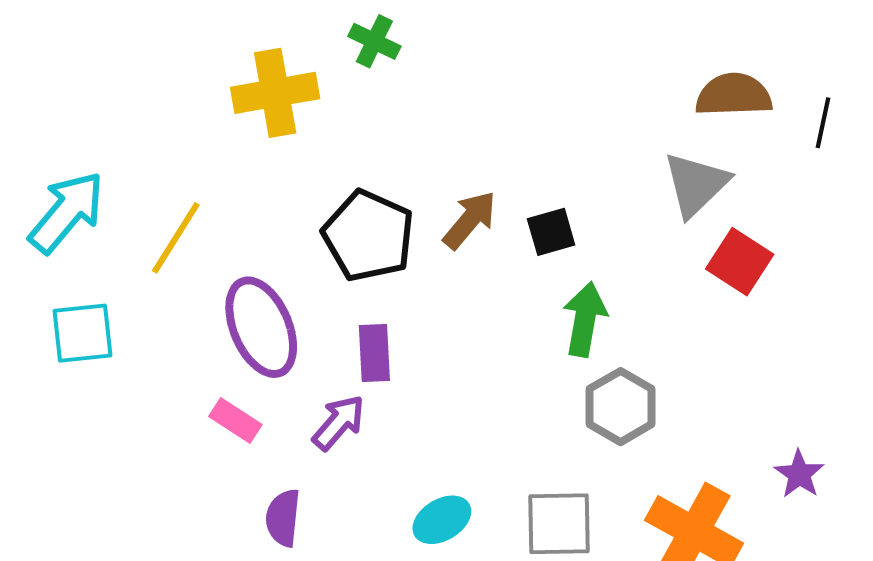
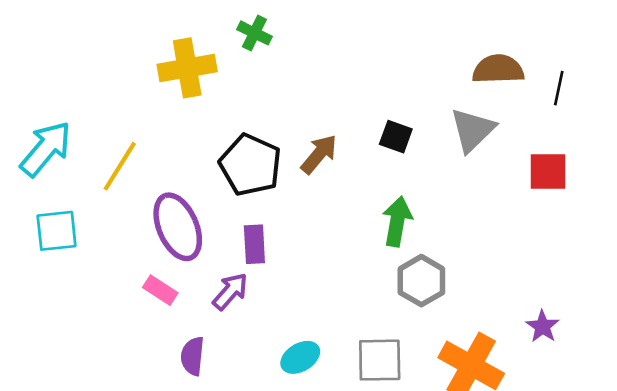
black square: (551, 232) -> (396, 137), moved, turned 36
red square: (740, 262) -> (548, 172), moved, turned -33

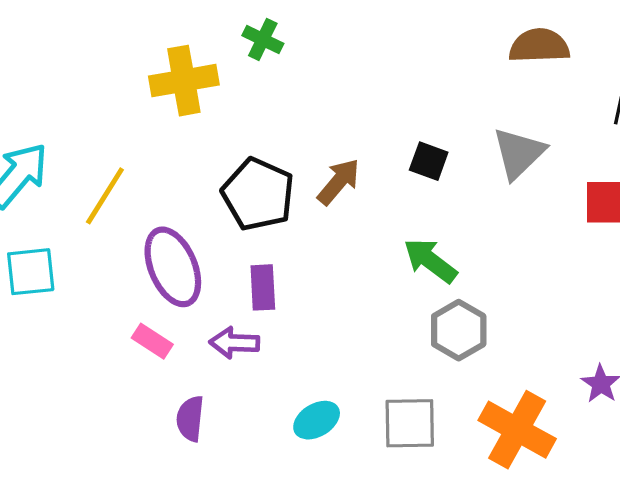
brown semicircle: (498, 69) -> (539, 46), moved
green arrow: (397, 221) -> (430, 261), turned -63
purple arrow: (230, 291) -> (234, 343), turned -129

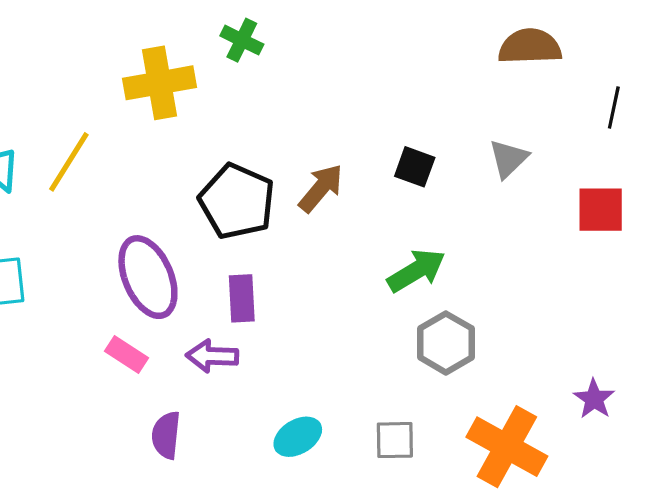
gray triangle: (519, 153) -> (508, 159), size x0.7
yellow line: (105, 196) -> (69, 162), moved
green arrow: (430, 261) -> (416, 270), turned 112
gray square: (410, 423) -> (395, 440), size x0.7

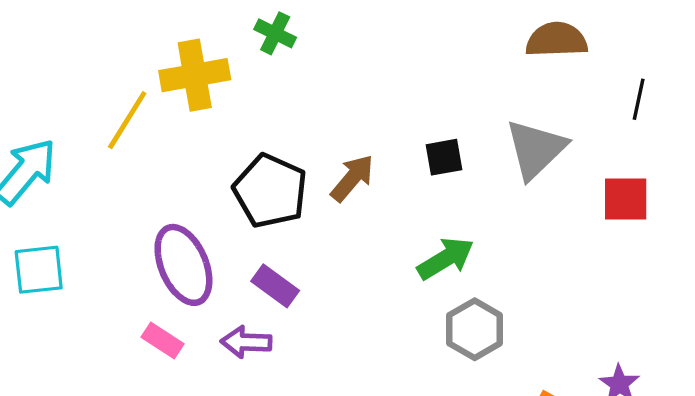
gray triangle: (508, 159) -> (536, 149), size x1.6
yellow line: (69, 162) -> (127, 120), moved
black square: (415, 167) -> (444, 157), turned -30
purple rectangle: (242, 298) -> (275, 286), turned -51

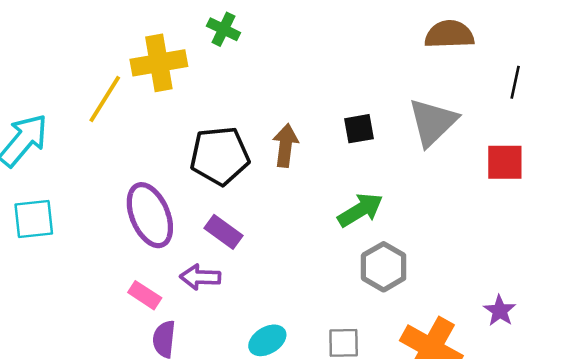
brown arrow: (352, 178) -> (285, 145), turned -33
black pentagon: (270, 191) -> (220, 156), turned -30
pink rectangle: (163, 341) -> (145, 295), moved

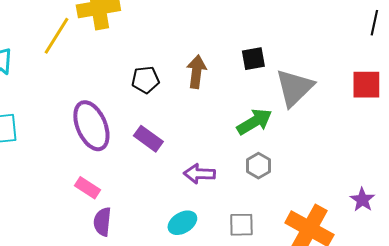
gray triangle: (433, 122) -> (294, 88), moved
black pentagon: (220, 156) -> (145, 80), size x0.6
gray hexagon: (384, 267) -> (258, 166), moved, size x0.7
purple arrow: (200, 277) -> (199, 174), moved

